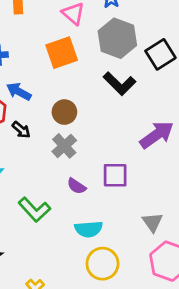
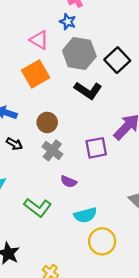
purple square: (115, 175) -> (96, 148), moved

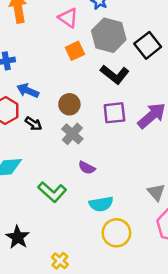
orange square: (36, 74) -> (75, 51), moved, size x0.7
purple square: (96, 148) -> (114, 113), moved

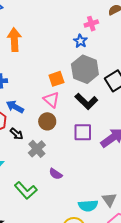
pink triangle: (68, 18) -> (51, 100), moved
gray cross: (72, 134) -> (37, 149), moved
cyan semicircle: (101, 204) -> (88, 206), moved

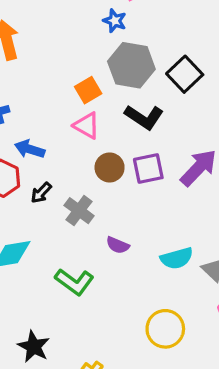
brown circle: (47, 121) -> (110, 167), moved
black arrow: (17, 134) -> (41, 193), turned 104
cyan semicircle: (88, 206) -> (177, 258), moved

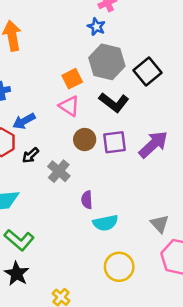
blue arrow: (30, 149) -> (24, 121), turned -50
purple semicircle: (118, 245) -> (87, 200), turned 60
cyan semicircle: (177, 258) -> (105, 223), moved
green L-shape: (74, 282) -> (19, 240), moved

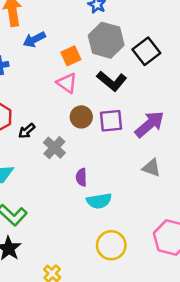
blue arrow: (24, 121) -> (34, 39), moved
gray triangle: (160, 224) -> (151, 168), moved, turned -30

